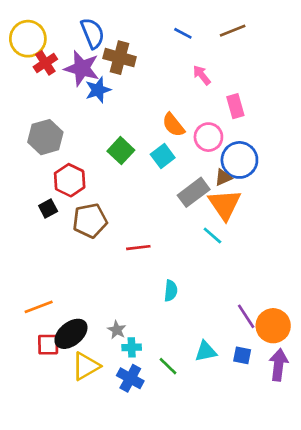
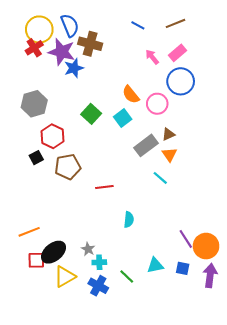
yellow circle: (28, 39) -> (39, 29), moved
pink rectangle: (235, 106) -> (178, 53), moved, turned 66
blue circle: (239, 160) -> (181, 81), moved
orange triangle: (225, 204) -> (169, 155), size x0.6

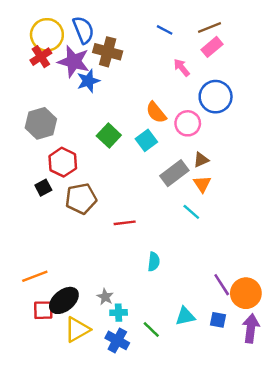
pink rectangle: (178, 53) -> (212, 47), moved

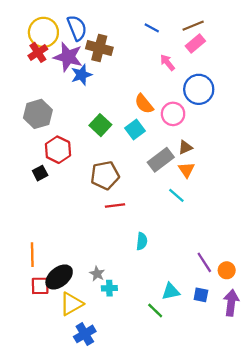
brown pentagon: (81, 199) -> (105, 175), moved
orange line: (35, 276) -> (32, 255), turned -70
orange circle: (246, 293) -> (227, 270), size x0.6
green line: (151, 330) -> (155, 311), moved
blue cross: (117, 340) -> (85, 334), moved, turned 30

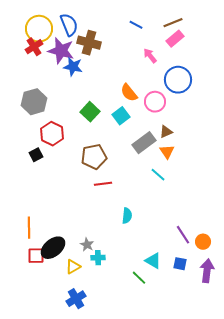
blue star: (81, 75) -> (73, 67), turned 30
cyan triangle: (171, 292) -> (153, 261), turned 42
yellow triangle: (71, 304) -> (73, 267), moved, size x0.7

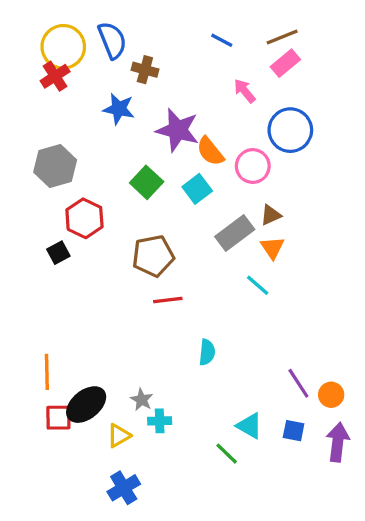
brown cross: (89, 43) -> (145, 70), size x0.7
purple star: (61, 51) -> (178, 130), moved

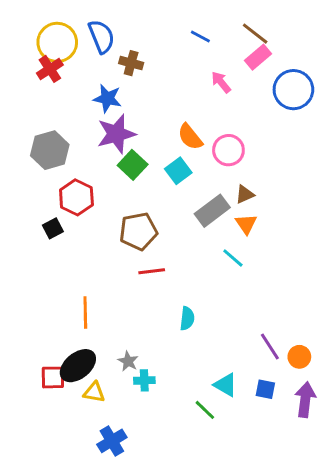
brown line: (282, 37) -> (255, 34), turned 60
purple star: (178, 130) -> (116, 134), moved, turned -30
blue circle: (290, 130) -> (293, 90), moved
orange line: (47, 372) -> (85, 313), moved
yellow triangle: (119, 436) -> (94, 392), moved, turned 40

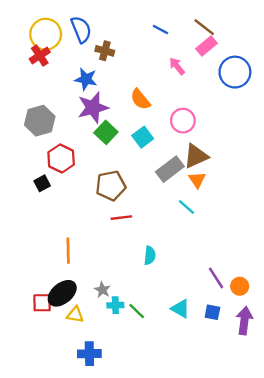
orange semicircle: (190, 137) -> (140, 99), moved
brown triangle: (245, 194) -> (196, 156), size x1.6
green line: (205, 410) -> (137, 311), moved
blue cross: (112, 441) -> (89, 354), turned 30

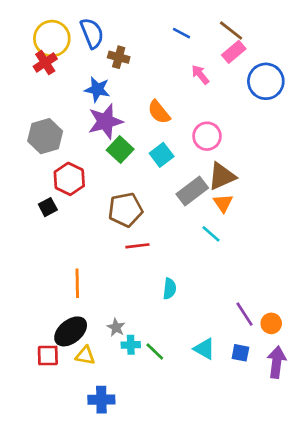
red square: (42, 303) -> (48, 356), moved

